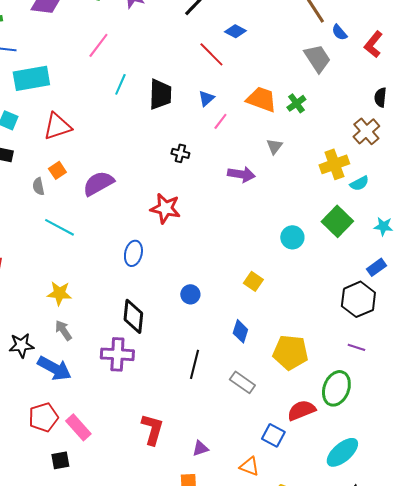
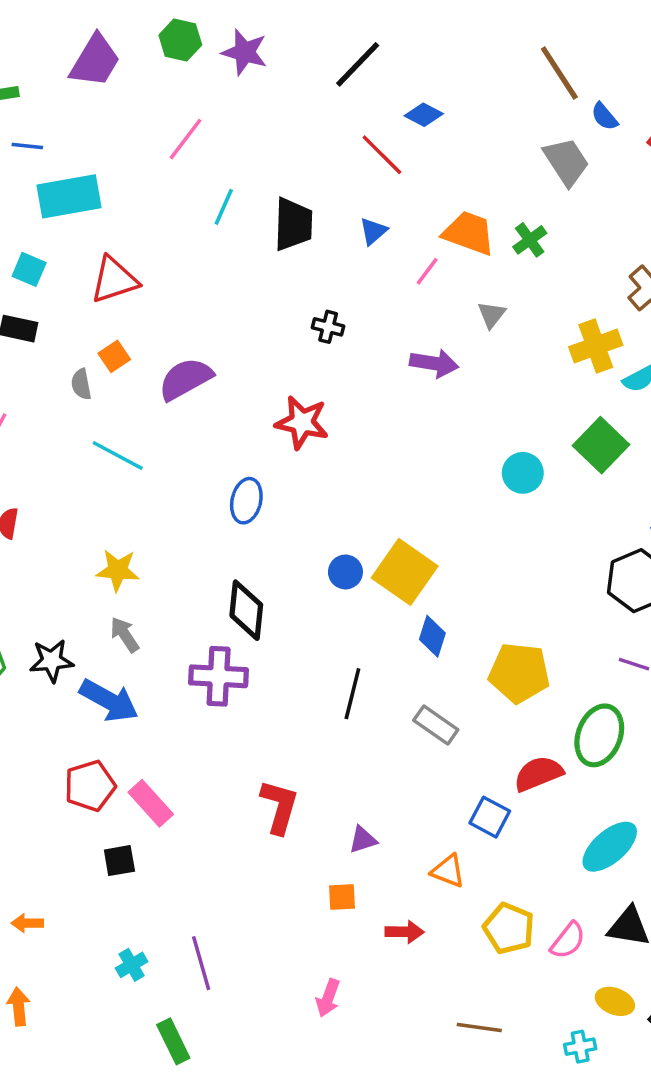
pink line: (220, 121) -> (427, 271), moved
yellow square: (253, 281) -> (405, 572), moved, size x1.8

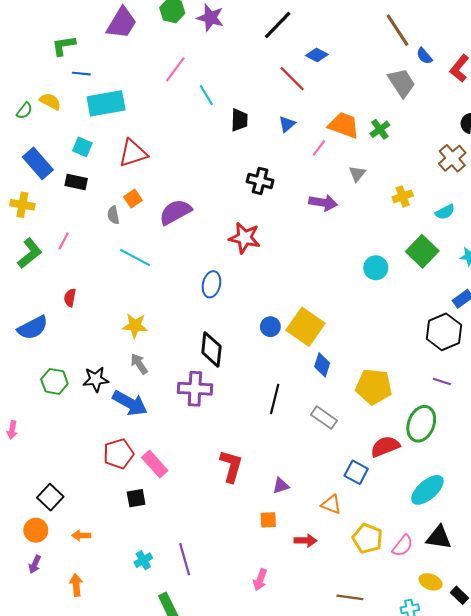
cyan line: (224, 207) -> (206, 95), moved, turned -55
black trapezoid: (293, 224) -> (239, 120), size x0.7
black cross: (328, 327) -> (260, 181), size x1.4
yellow cross: (596, 346) -> (403, 196), moved, size x0.7

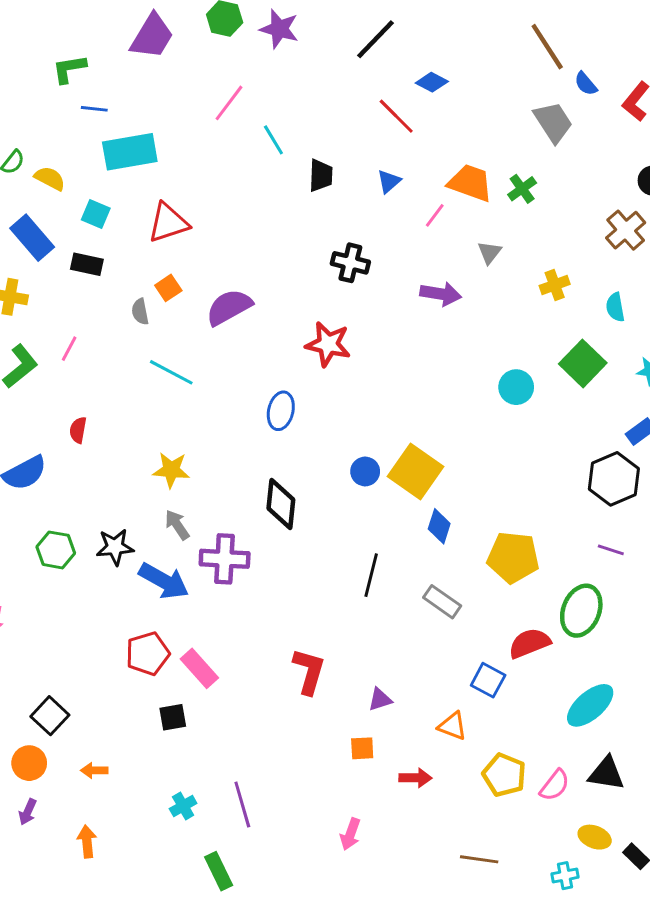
yellow semicircle: (50, 101) -> (50, 178), moved
cyan semicircle: (445, 212) -> (615, 307), turned 108
purple cross: (195, 389) -> (225, 559), moved

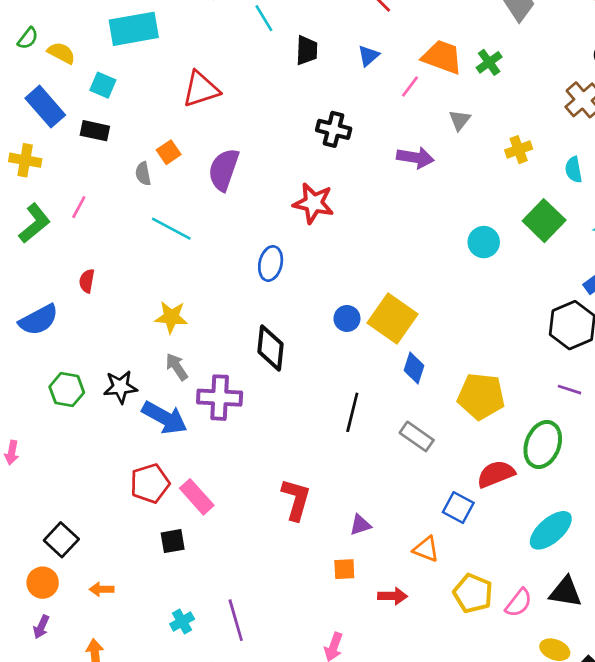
red triangle: (168, 223) -> (201, 89), moved
purple semicircle: (229, 307) -> (224, 170), turned -42

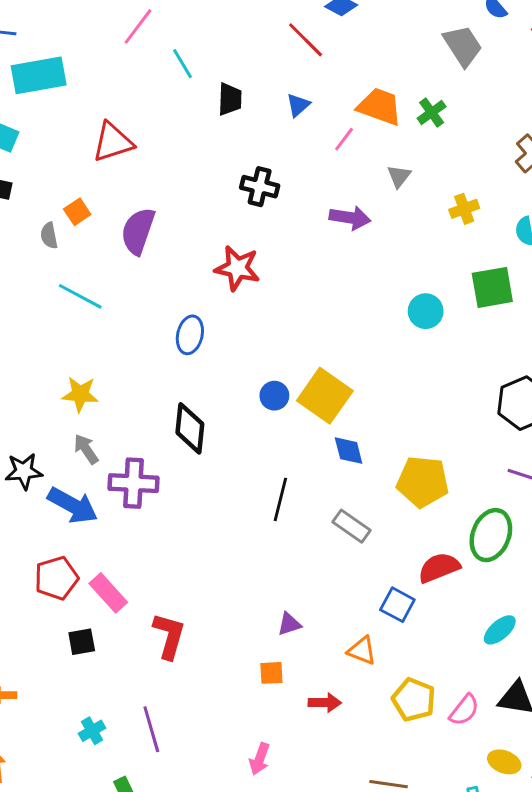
green square: (544, 221) -> (492, 287), turned 36
blue diamond: (414, 368) -> (349, 451), turned -32
red L-shape: (296, 499) -> (169, 636), moved
cyan ellipse: (551, 530) -> (500, 630), size x0.7

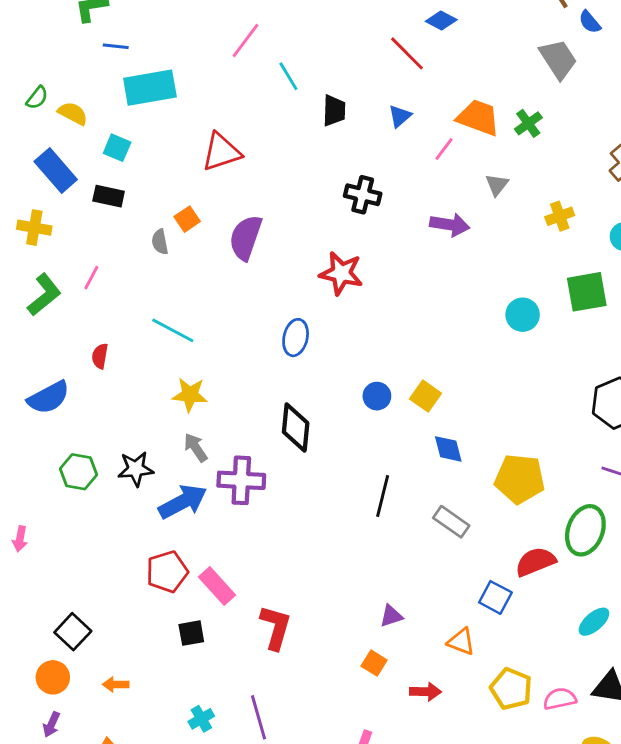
cyan line: (80, 296) -> (173, 330), moved
yellow square: (325, 396) -> (425, 396), size x0.6
blue arrow: (73, 505) -> (183, 502), turned -57
orange square: (271, 673) -> (374, 663), turned 35
pink semicircle: (464, 710) -> (560, 699), turned -140

